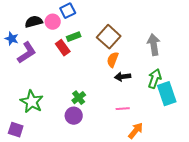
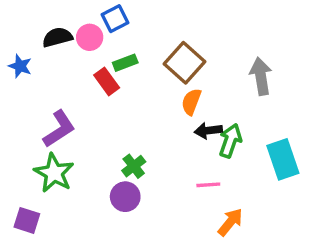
purple L-shape: (27, 53) -> (59, 129), moved
green arrow: (155, 79) -> (230, 141), moved

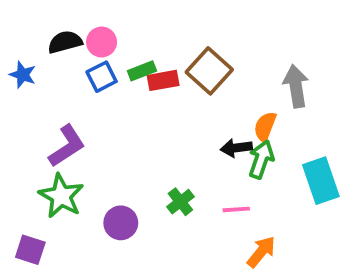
blue square: (115, 19) -> (102, 77), moved
red rectangle: (107, 81) -> (163, 80), moved, turned -64
orange semicircle: (191, 102) -> (265, 127), moved
green cross: (134, 166) -> (180, 202), moved
purple circle: (125, 197) -> (121, 223), moved

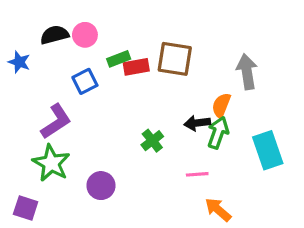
brown square: (209, 71) -> (175, 59), turned -33
blue square: (102, 77) -> (85, 81), moved
green cross: (180, 202) -> (152, 141), moved
orange arrow: (261, 252) -> (218, 210), turned -88

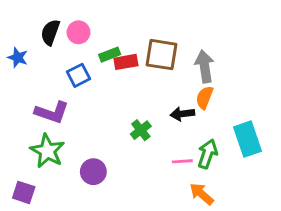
black semicircle: (54, 35) -> (50, 32), turned -55
gray arrow: (247, 72) -> (205, 66), moved
purple L-shape: (56, 121) -> (52, 112), turned 52
green arrow: (218, 133) -> (207, 154), moved

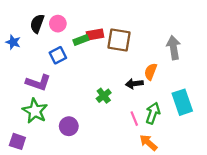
red rectangle: (126, 62) -> (95, 35), moved
gray arrow: (205, 66) -> (174, 48), moved
pink line: (182, 161) -> (134, 119), turned 72

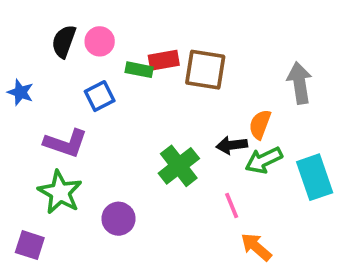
green rectangle: (81, 40) -> (139, 70), turned 32
blue star: (13, 42) -> (20, 92), moved
green cross: (104, 96) -> (179, 166), size x1.5
green arrow: (153, 113) -> (264, 160), moved, turned -135

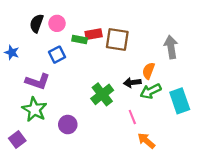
purple square: (30, 245) -> (17, 140), turned 35

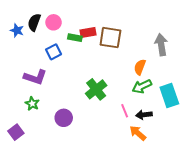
blue star: (12, 52) -> (17, 30), moved
black arrow: (132, 83) -> (144, 115), moved
green star: (34, 109) -> (32, 104), size x0.6

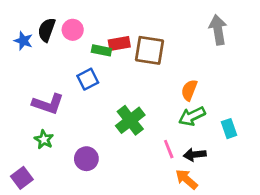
gray arrow: (161, 45) -> (218, 30), moved
blue square: (54, 52) -> (88, 79), moved
cyan rectangle: (169, 95) -> (229, 129), size x0.6

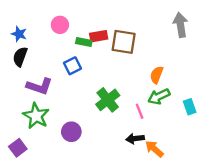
black semicircle: (47, 30) -> (20, 57), moved
green star: (44, 139) -> (36, 116), size x1.6
pink line: (169, 149) -> (140, 111), moved
black arrow: (195, 155) -> (135, 139), moved

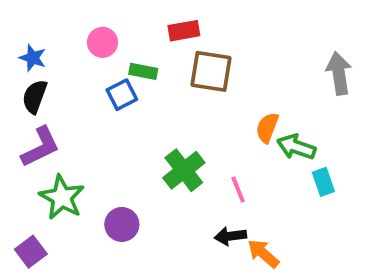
gray arrow: (180, 25) -> (339, 73), moved
red rectangle: (99, 36) -> (184, 31), moved
blue square: (72, 66) -> (122, 95), moved
purple L-shape: (39, 86) -> (40, 147), moved, turned -45
green arrow: (159, 97) -> (296, 147), moved, turned 45

